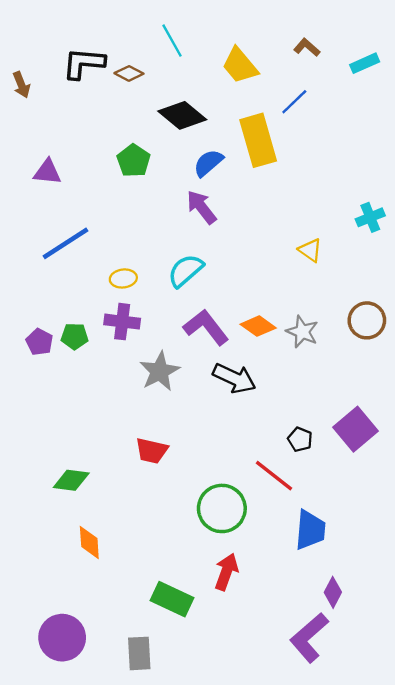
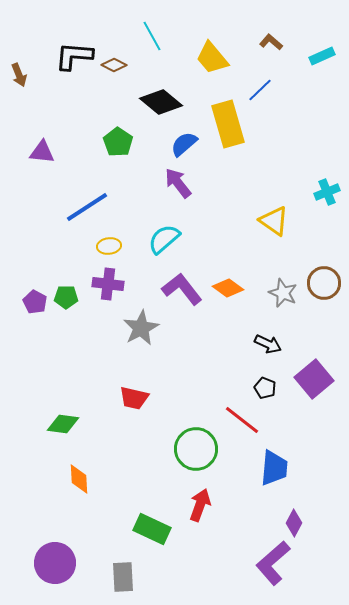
blue line: (66, 243) -> (87, 207), moved
yellow triangle: (310, 250) -> (274, 221), size x1.4
gray star: (302, 332) -> (283, 293), moved
black arrow: (234, 378) -> (268, 344), moved, size x0.7

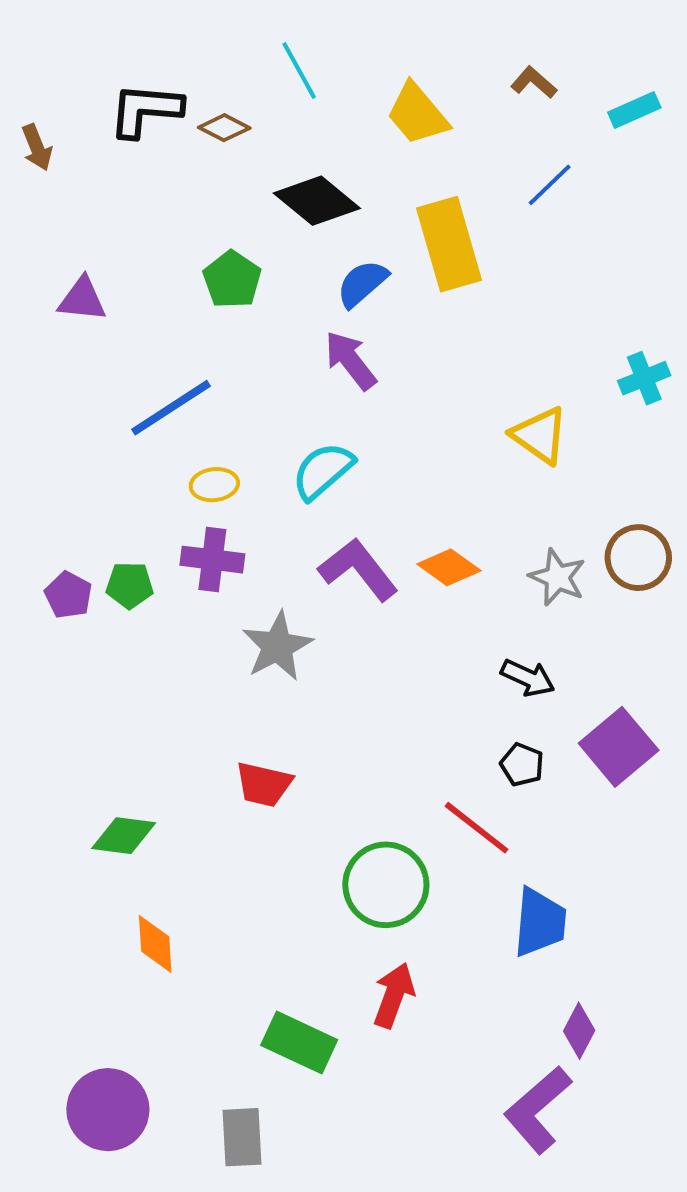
blue line: (260, 90) -> (550, 185), moved

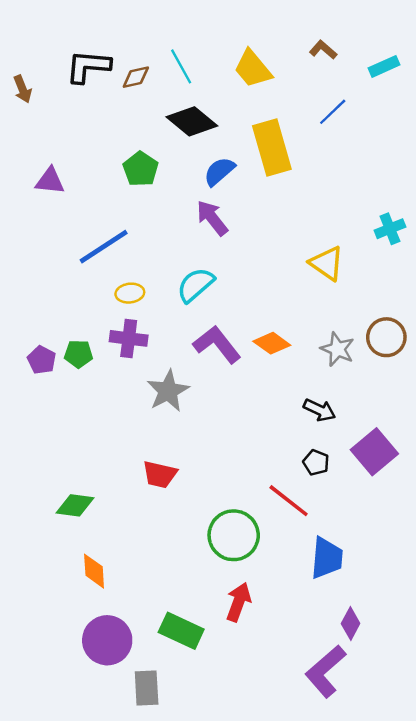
cyan line: (299, 71) -> (181, 66), moved
brown diamond: (224, 128) -> (136, 77), turned -40
purple circle: (108, 1110) -> (107, 640), moved

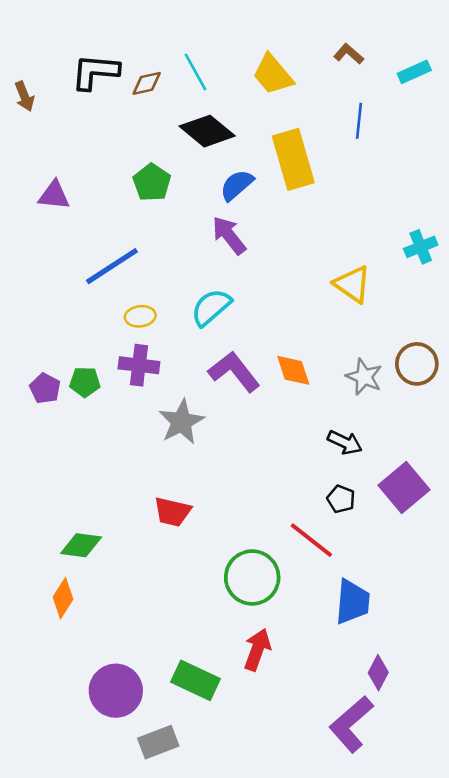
blue line: (333, 112) -> (359, 121), turned -40
orange diamond: (272, 343) -> (293, 370), turned 36
orange diamond: (94, 571) -> (63, 598), moved, turned 36
gray rectangle: (147, 688) -> (158, 742), turned 72

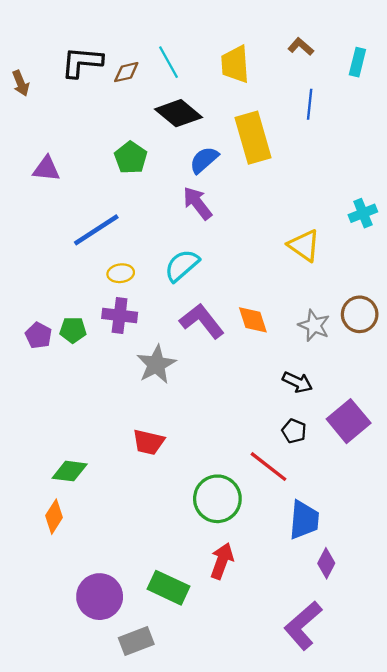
cyan rectangle: (414, 72) -> (357, 62), turned -52
yellow trapezoid: (273, 74) -> (235, 64), turned 36
purple diamond: (378, 673) -> (326, 563), moved

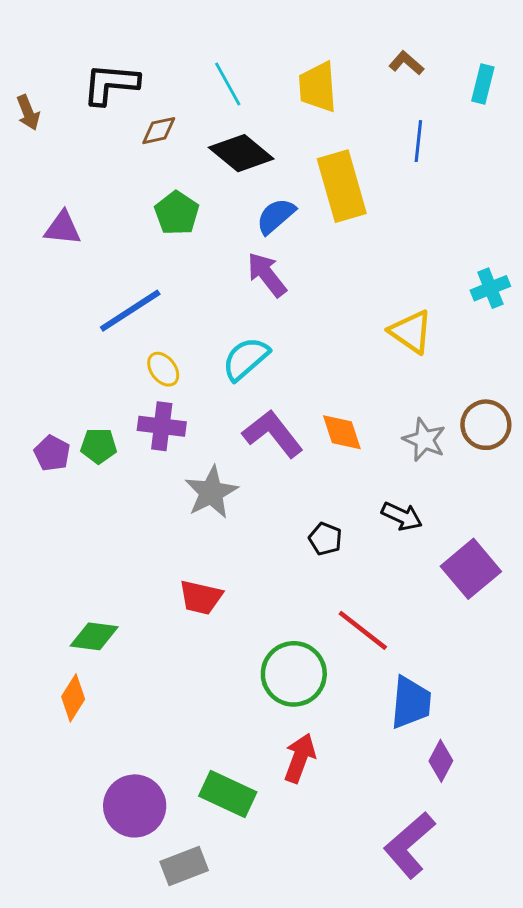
brown diamond: (126, 72) -> (159, 131), moved
yellow ellipse: (121, 273) -> (163, 369), turned 60
black pentagon: (294, 431) -> (325, 539), moved

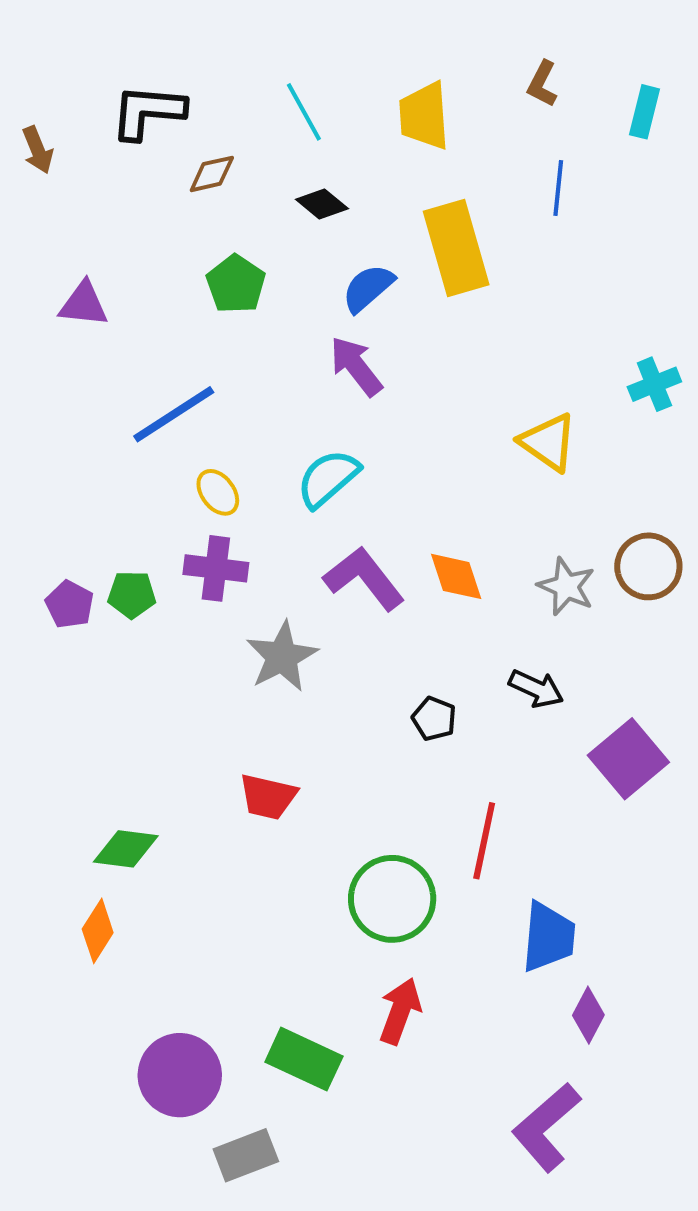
brown L-shape: (406, 63) -> (542, 84), turned -104
black diamond: (241, 153) -> (322, 204), size x0.6
red line: (363, 630) -> (484, 841), turned 64

